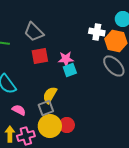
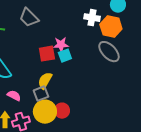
red square: (40, 56) -> (47, 54), moved

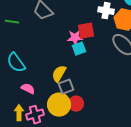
red square: (47, 54) -> (86, 31), moved
gray square: (41, 94) -> (66, 87), moved

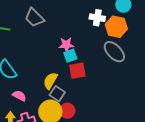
red square: (86, 31) -> (77, 71), moved
gray square: (66, 87) -> (57, 94), turned -35

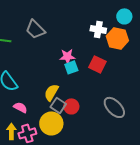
gray ellipse: (114, 52) -> (114, 107), moved
red square: (77, 71) -> (97, 64), moved, turned 36
red circle: (67, 111) -> (71, 106), moved

